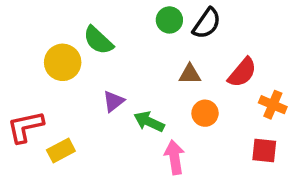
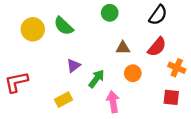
black semicircle: (207, 23) -> (158, 15), moved
yellow circle: (63, 62) -> (33, 29), moved
green arrow: (149, 122) -> (97, 79), turned 102
yellow rectangle: (61, 150) -> (64, 100), moved

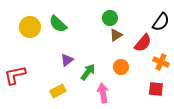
green circle: (110, 13) -> (110, 18), moved
black semicircle: (158, 15) -> (161, 22), moved
brown triangle: (123, 48) -> (116, 35), moved, turned -32

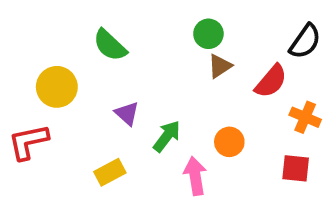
yellow circle: (30, 27) -> (57, 87), moved
purple triangle: (67, 60) -> (127, 113), turned -40
orange circle: (121, 67) -> (229, 142), moved

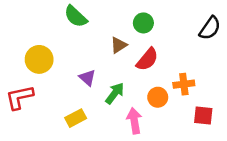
green semicircle: (110, 45) -> (76, 16), moved
brown triangle: (220, 66) -> (119, 45), moved
red semicircle: (271, 81) -> (147, 59), moved
orange cross: (305, 117) -> (184, 84), moved, turned -30

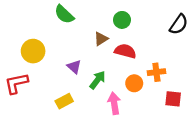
red semicircle: (147, 59) -> (125, 51), turned -115

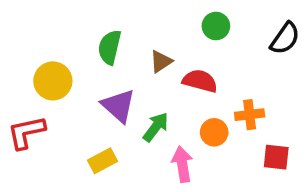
green semicircle: (64, 14) -> (110, 47), moved, turned 60
green circle: (122, 20) -> (216, 26), moved
purple triangle: (74, 67) -> (118, 106), size x1.5

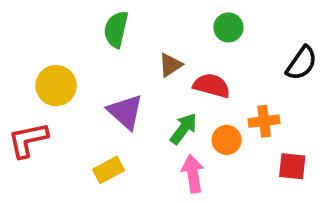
black semicircle: (285, 38) -> (302, 63), moved
green semicircle: (110, 47) -> (116, 29), moved
green arrow: (156, 127) -> (183, 129), moved

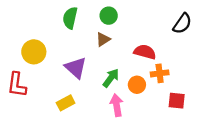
green circle: (228, 27) -> (109, 16), moved
black semicircle: (302, 63) -> (182, 24), moved
red semicircle: (212, 86) -> (145, 52), moved
red L-shape: (28, 140) -> (17, 85), turned -70

